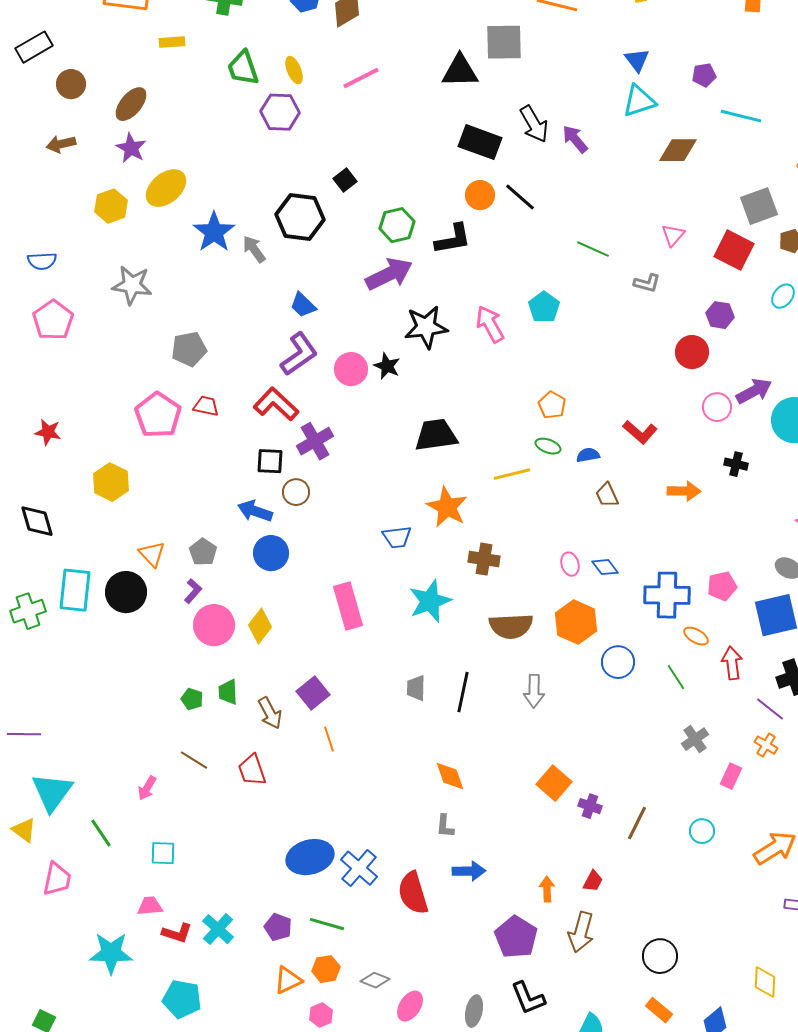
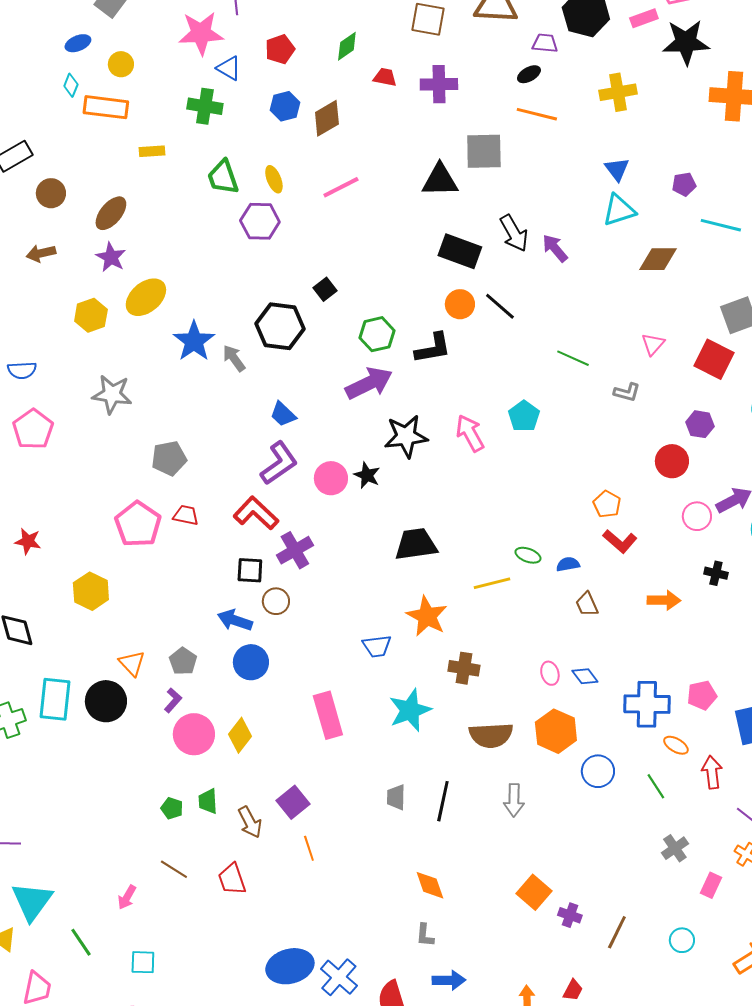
orange pentagon: (552, 405) -> (607, 504), moved

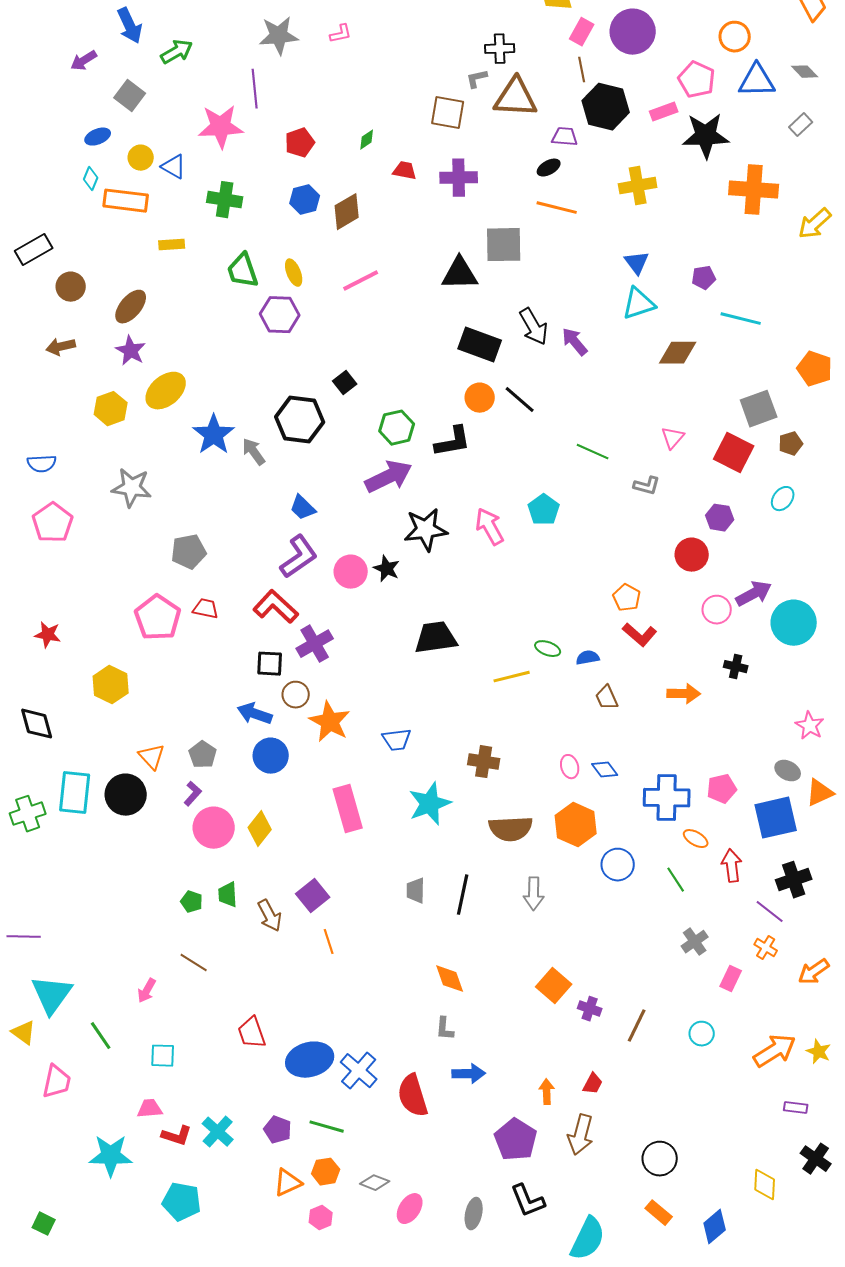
green diamond: (347, 46) -> (367, 140), size x0.7
blue triangle: (229, 68) -> (174, 167), moved
orange star: (427, 616) -> (330, 722), moved
red trapezoid: (232, 879) -> (252, 1033), moved

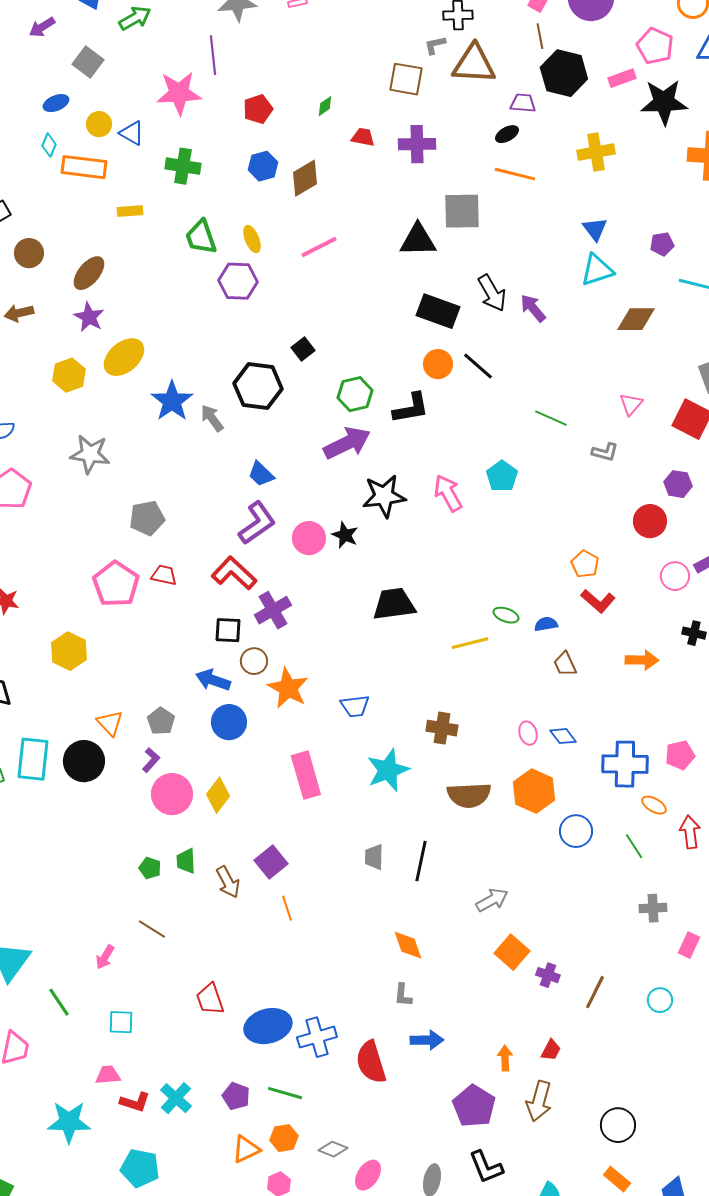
gray arrow: (534, 894) -> (492, 900), moved, turned -120
gray cross: (695, 942) -> (653, 908), turned 32
blue cross: (359, 1071) -> (317, 1037), turned 33

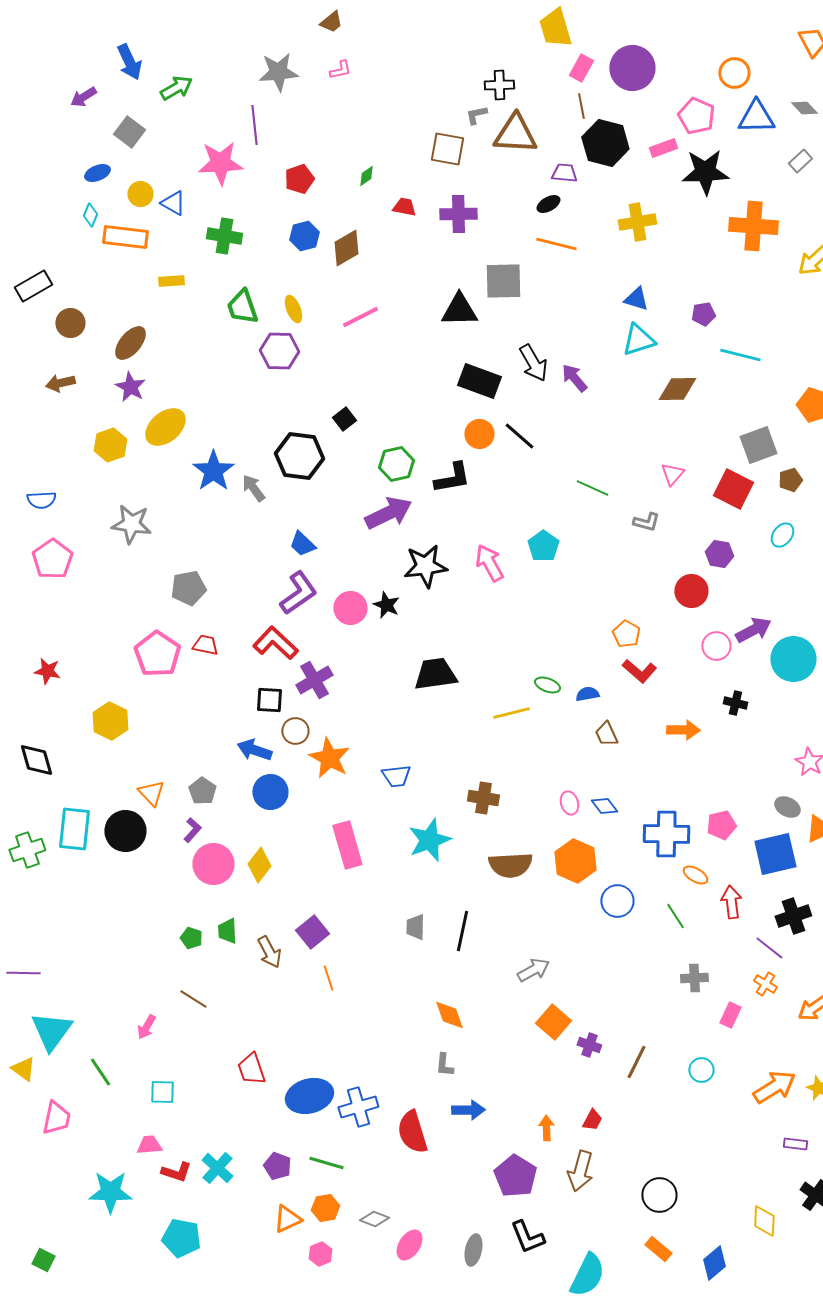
blue triangle: (595, 229) -> (636, 299), turned -36

